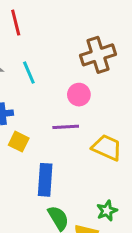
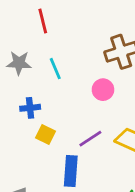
purple line: (66, 127) -> (90, 139), moved, turned -30

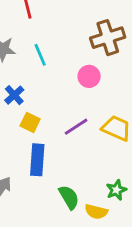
blue cross: (30, 108) -> (14, 95), turned -36
blue rectangle: (71, 171) -> (37, 160), moved

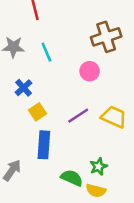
yellow square: (30, 122) -> (38, 112), turned 30
green star: (116, 190) -> (98, 166), moved
green semicircle: (69, 197) -> (72, 178), turned -35

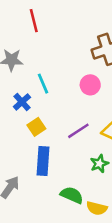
cyan line: (46, 52) -> (43, 84), moved
green star: (98, 166) -> (99, 164), moved

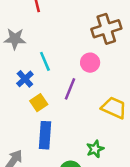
purple line: (78, 131) -> (70, 89), moved, turned -35
green star: (99, 164) -> (95, 149), moved

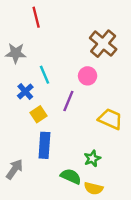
brown cross: (106, 29) -> (103, 44), turned -32

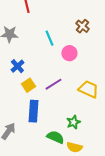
brown cross: (103, 44) -> (82, 26), size x0.6
cyan line: (44, 75) -> (49, 38), moved
purple line: (68, 101) -> (53, 84), moved, turned 36

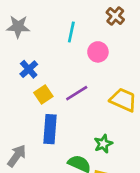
cyan line: (49, 38) -> (71, 32), turned 35

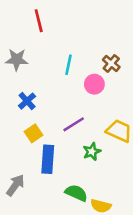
brown cross: (115, 16) -> (111, 63), moved
yellow square: (43, 94) -> (34, 133), moved
green star: (103, 144) -> (92, 152), moved

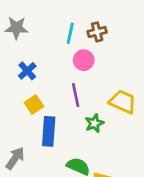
brown cross: (111, 63) -> (97, 32), moved, turned 36
pink circle: (94, 84) -> (84, 60), moved
purple line: (74, 124) -> (76, 95), turned -70

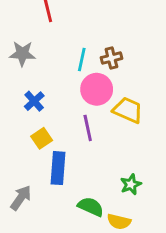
pink circle: (84, 60) -> (97, 89), size x1.4
yellow trapezoid: (123, 102) -> (128, 110), moved
green star: (94, 123) -> (131, 184), moved

